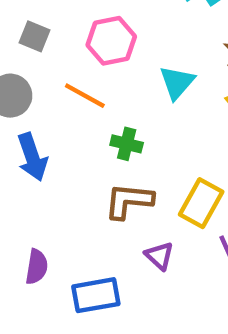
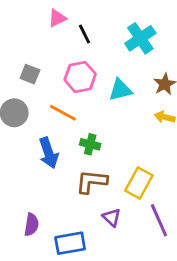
cyan triangle: (177, 82) -> (120, 90), moved, turned 35
blue arrow: (32, 157) -> (49, 153), moved

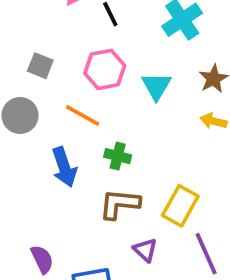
cyan triangle: (120, 90) -> (156, 86), turned -45
purple semicircle: (31, 225) -> (42, 259), turned -35

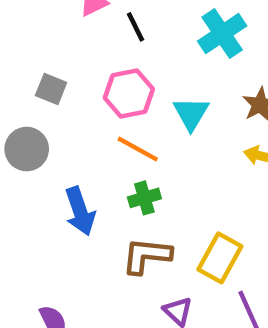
orange line: (83, 115) -> (138, 149), moved
green cross: (118, 156) -> (144, 198), turned -30

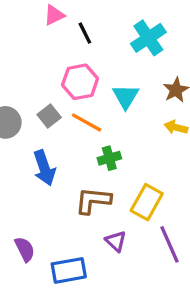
gray square: (51, 89) -> (49, 116), moved, turned 30
green cross: (144, 198) -> (109, 158), moved

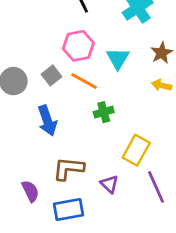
brown L-shape: (93, 200) -> (68, 169), moved

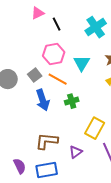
blue arrow: (47, 121) -> (43, 100), moved
purple triangle: (109, 184) -> (76, 152), turned 40
purple semicircle: (30, 191) -> (20, 166), moved

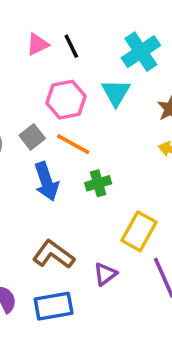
pink triangle: (38, 13) -> (38, 44), moved
cyan triangle: (82, 63) -> (116, 92), moved
brown L-shape: (47, 141) -> (54, 254), turned 30

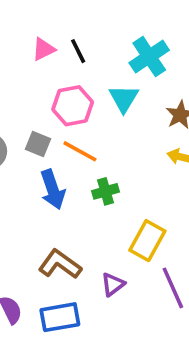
gray square: (32, 137) -> (38, 144), turned -30

